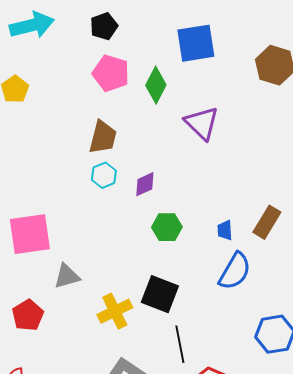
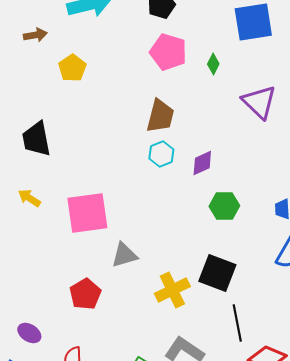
green diamond: (156, 85) -> (213, 64), size x0.6

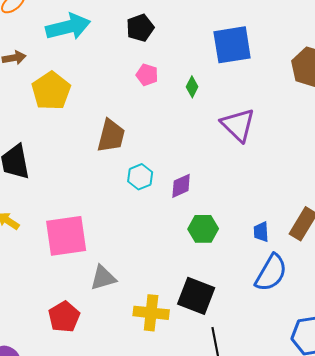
pink pentagon: (168, 52) -> (147, 75), size x0.6
yellow pentagon: (72, 68) -> (51, 91), size x1.4
brown trapezoid: (160, 116) -> (111, 136), moved
yellow cross: (172, 290) -> (151, 313), turned 32

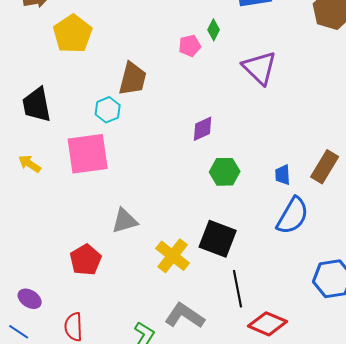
pink pentagon: (147, 75) -> (190, 46), moved, turned -30
cyan hexagon: (140, 177) -> (108, 110), moved
pink square: (66, 236) -> (88, 154), moved
yellow cross: (151, 313) -> (173, 256), turned 32

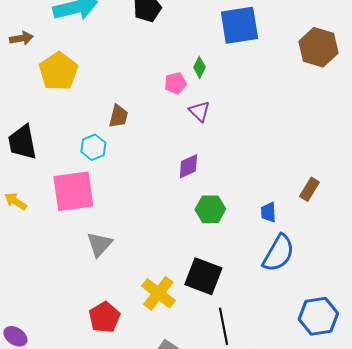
purple triangle: (260, 68) -> (199, 111), moved, size x0.6
brown trapezoid: (133, 79) -> (118, 116), size x0.7
brown rectangle: (325, 167) -> (309, 189), moved, size x0.7
gray triangle: (125, 221) -> (99, 244), moved, turned -32
red pentagon: (86, 260) -> (104, 317), moved

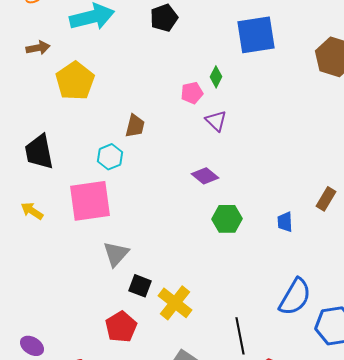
purple diamond: (188, 166) -> (205, 176), turned 64
blue semicircle: (278, 253) -> (295, 297), moved
black square: (203, 276) -> (140, 286), moved, size x0.6

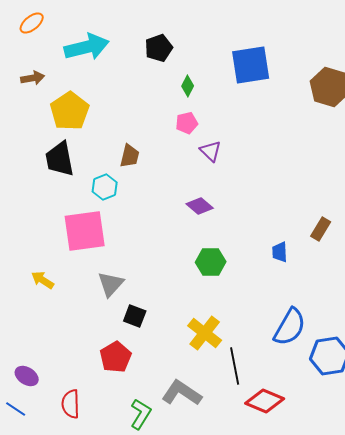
green diamond: (216, 77) -> (188, 86), moved
black trapezoid: (39, 152) -> (60, 159), moved
yellow arrow: (32, 211) -> (43, 280), moved
green hexagon: (227, 219) -> (211, 262), moved
yellow cross: (175, 303) -> (205, 333), moved

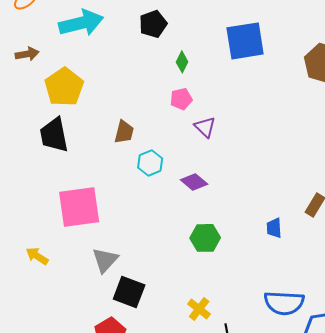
cyan hexagon: (105, 187) -> (150, 163), moved
black square: (135, 316) -> (129, 292), size x1.4
blue semicircle: (290, 327) -> (284, 303), turned 63
yellow cross: (205, 333) -> (199, 309), size x0.7

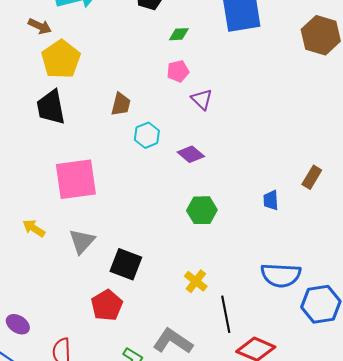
brown arrow: (27, 54) -> (40, 26), moved, turned 35
green diamond: (182, 62) -> (179, 34), turned 60
gray triangle: (105, 260) -> (82, 241), moved

